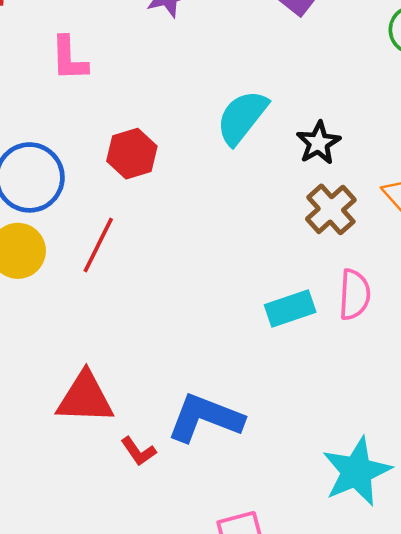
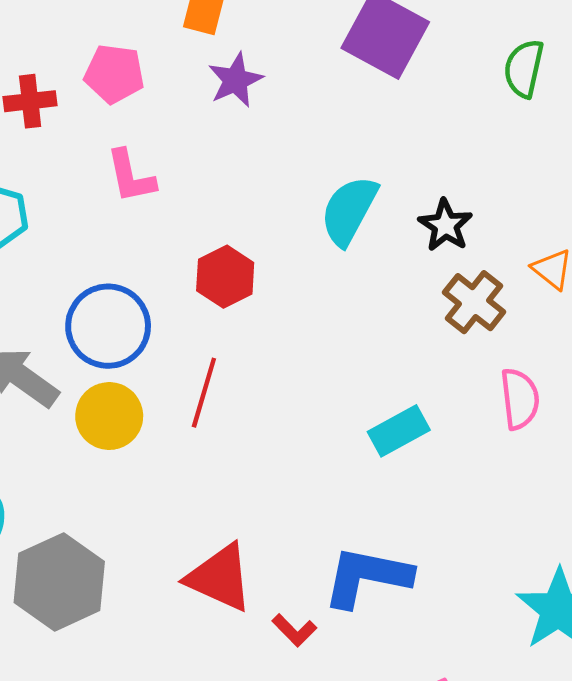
cyan rectangle: (290, 309) -> (399, 431), moved
red triangle: (85, 398) -> (220, 578), turned 32

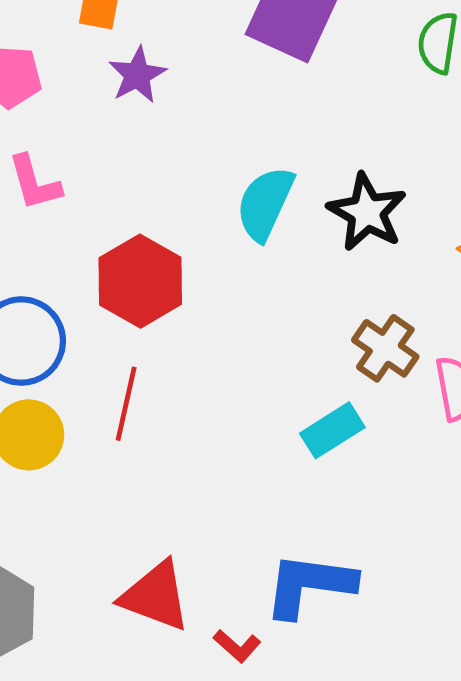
black star: (445, 225) -> (367, 212), size x1.4
red hexagon: (225, 277) -> (140, 281), size x1.4
brown cross: (474, 302) -> (385, 348), moved

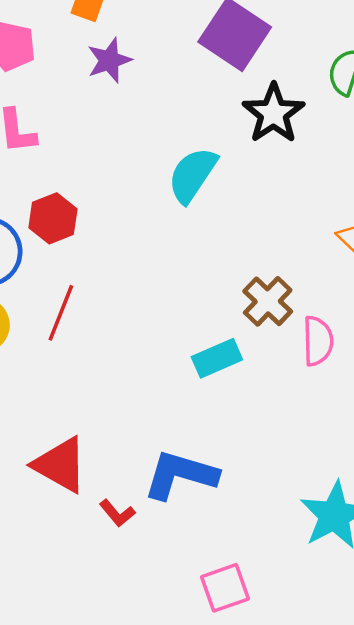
black star: (367, 212) -> (273, 113), moved
red hexagon: (140, 281) -> (53, 218), moved, size x0.7

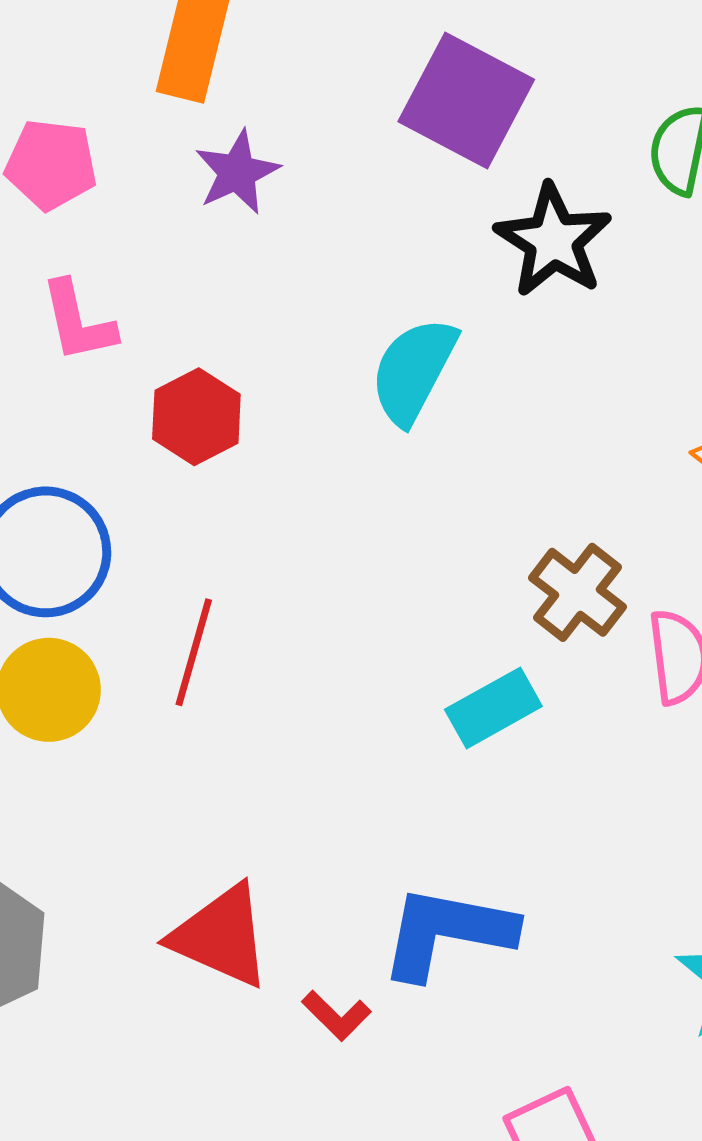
red hexagon: (53, 218) -> (196, 417), moved

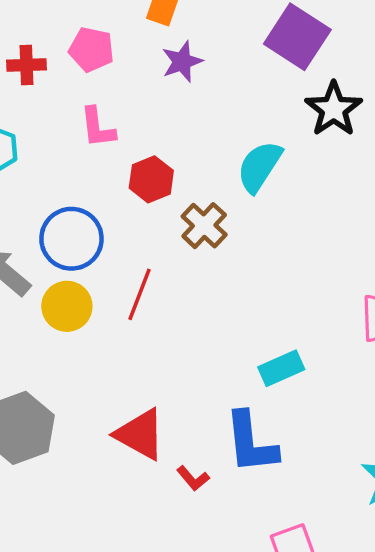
brown cross: (578, 592) -> (204, 226), moved
cyan rectangle: (493, 708) -> (281, 368), moved
blue L-shape: (447, 932) -> (251, 443), turned -112

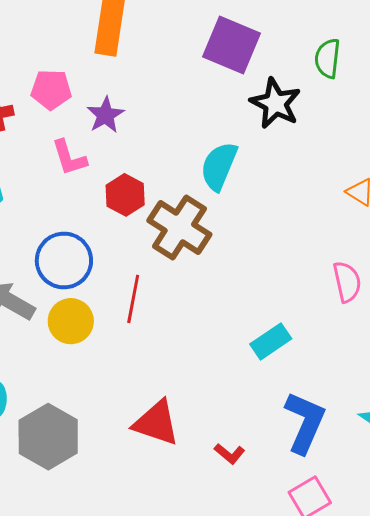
purple star: (182, 62) -> (105, 115), moved
brown cross: (204, 226) -> (179, 227), size x1.5
blue L-shape: (251, 443) -> (305, 422), moved, turned -140
red L-shape: (193, 478) -> (230, 454), moved

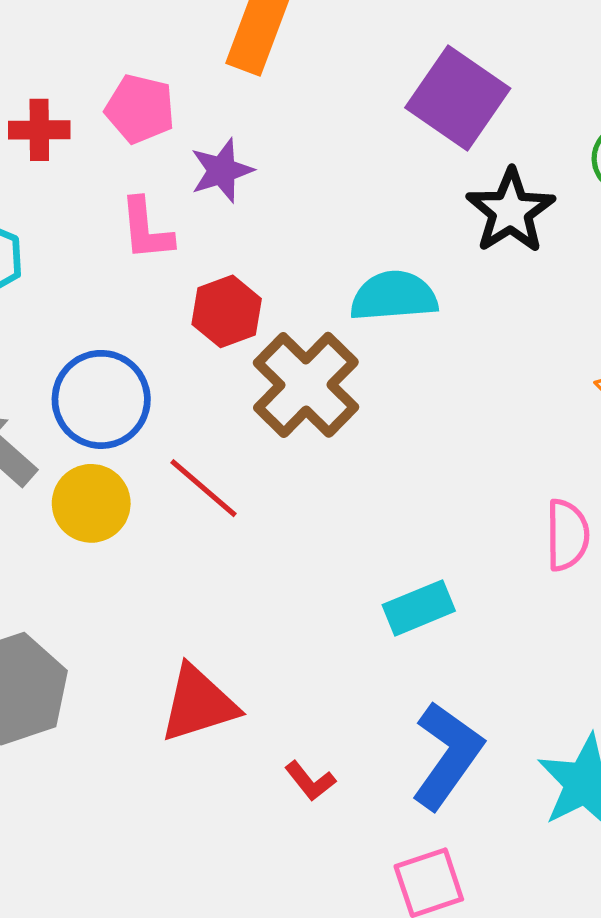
cyan semicircle: (219, 166) -> (394, 296), turned 51
red line: (133, 299) -> (204, 488), turned -72
red triangle: (156, 423) -> (199, 704), turned -48

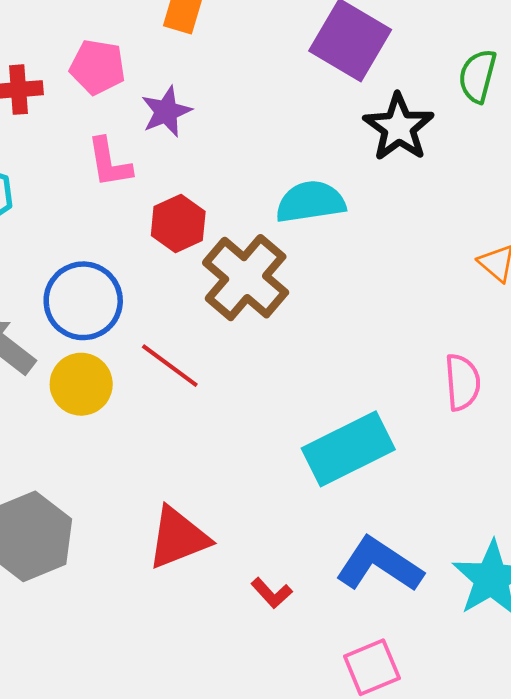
cyan rectangle: (419, 608) -> (348, 449), size x1.6
blue L-shape: (447, 755) -> (379, 565), turned -88

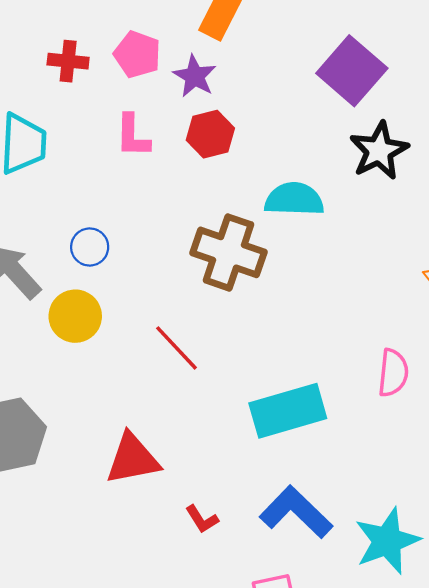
purple star: (166, 112) -> (195, 76), moved, turned -30
red hexagon: (178, 223) -> (210, 134), moved
brown cross: (246, 278) -> (228, 252), turned -32
blue circle: (83, 301) -> (90, 247), size x0.6
red line: (170, 366) -> (177, 348), moved

